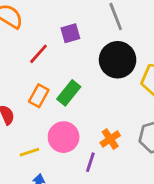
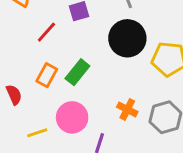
orange cross: (110, 139) -> (127, 109), moved, turned -30

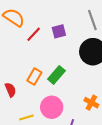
red line: (46, 32) -> (34, 34), moved

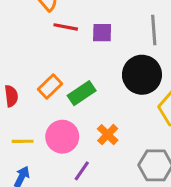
red line: (34, 34) -> (66, 27), turned 42
orange cross: (91, 103) -> (108, 135), moved

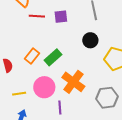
black circle: (142, 75) -> (90, 40), size x0.6
orange cross: (108, 135) -> (73, 82), size x1.6
purple line: (82, 171) -> (60, 108), turned -32

